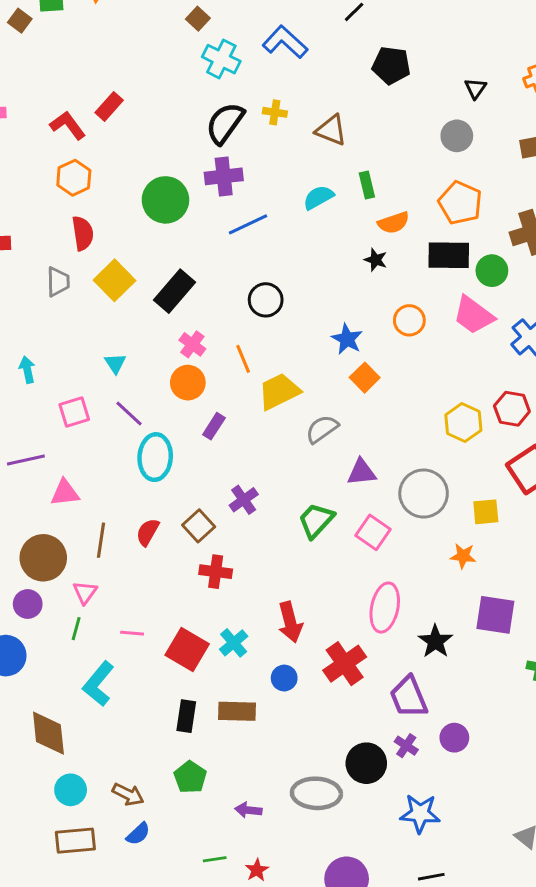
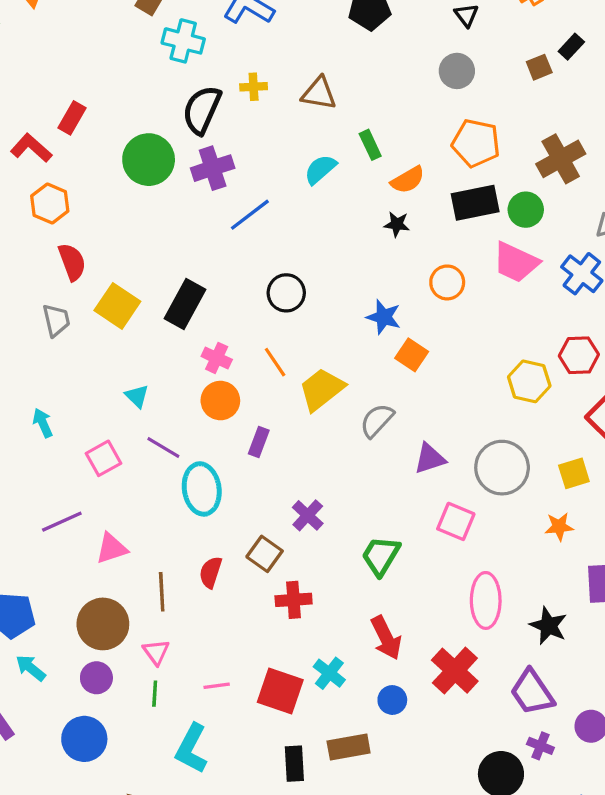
green circle: (165, 200) -> (149, 160), moved
green trapezoid: (316, 520) -> (381, 556), moved

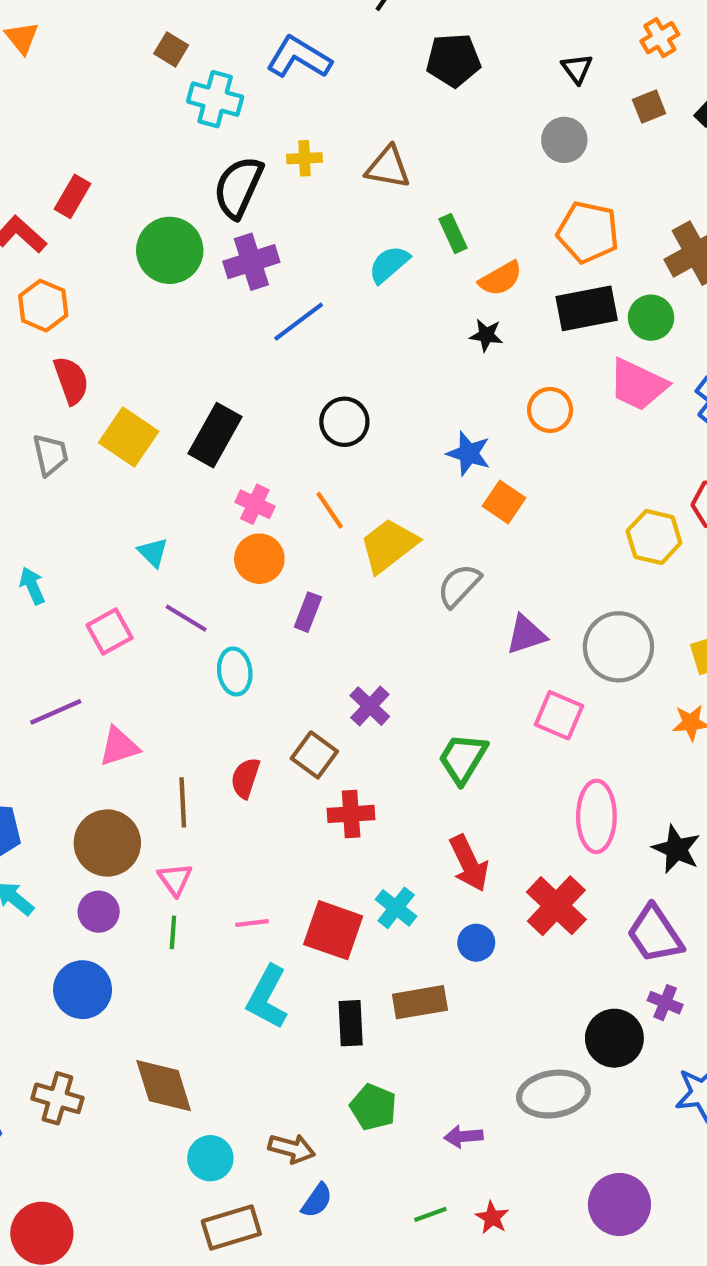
brown square: (539, 67) -> (649, 107), moved
cyan ellipse: (202, 489) -> (235, 671), size x0.7
cyan L-shape: (191, 749) -> (267, 997), moved

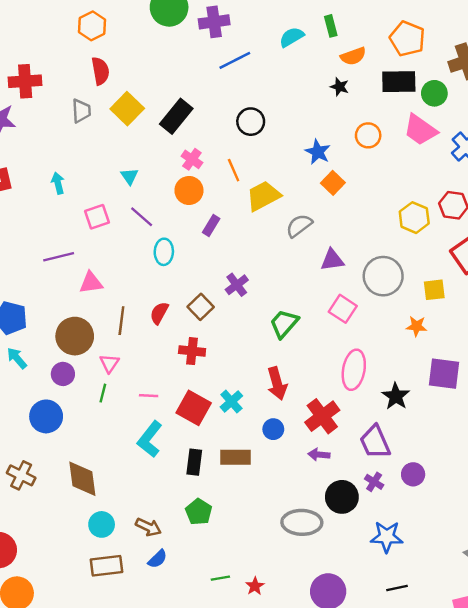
red cross: (351, 814) -> (192, 351), moved
purple arrow: (463, 1136) -> (319, 455), moved

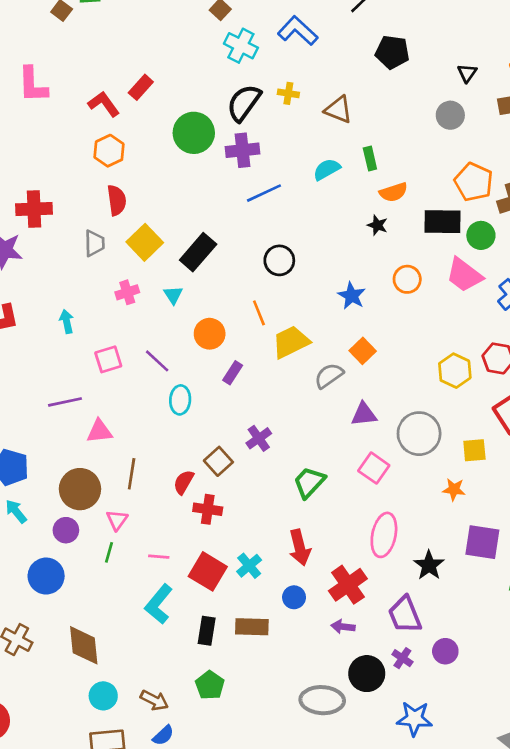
orange pentagon: (407, 39) -> (474, 182), moved
pink cross: (192, 159) -> (127, 292), moved, turned 35
cyan triangle: (129, 176) -> (173, 295), moved
orange square: (333, 183) -> (363, 351), moved
red semicircle: (159, 313) -> (184, 482), moved

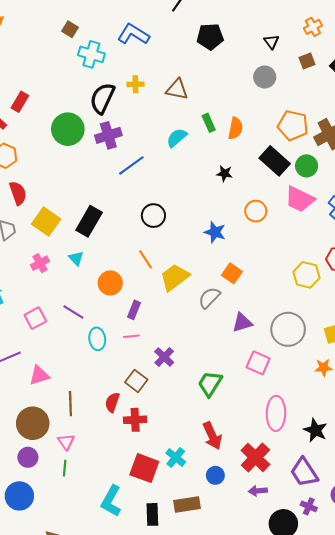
orange semicircle: (393, 192) -> (235, 128), moved, turned -50
black rectangle: (443, 222) -> (275, 161), turned 52
pink line: (159, 557) -> (132, 336), moved

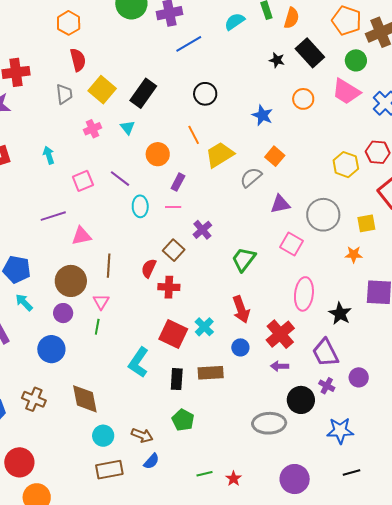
black rectangle: (275, 161) -> (310, 53), moved

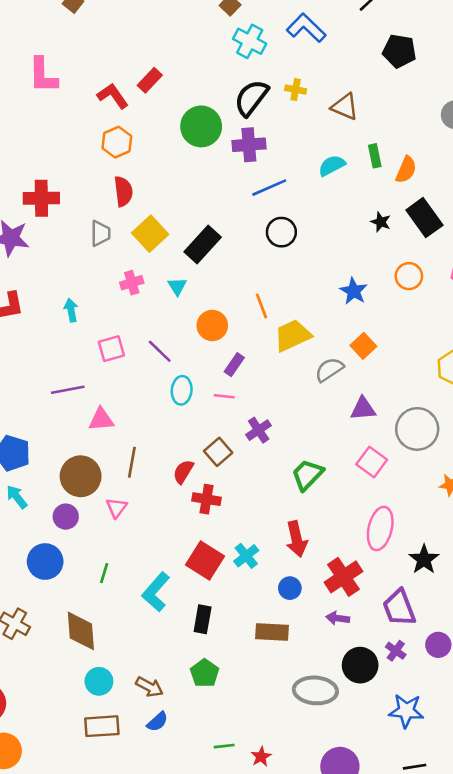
black circle: (205, 94) -> (281, 232), moved
green line: (97, 327) -> (104, 573), moved
brown rectangle: (211, 373) -> (272, 632), moved

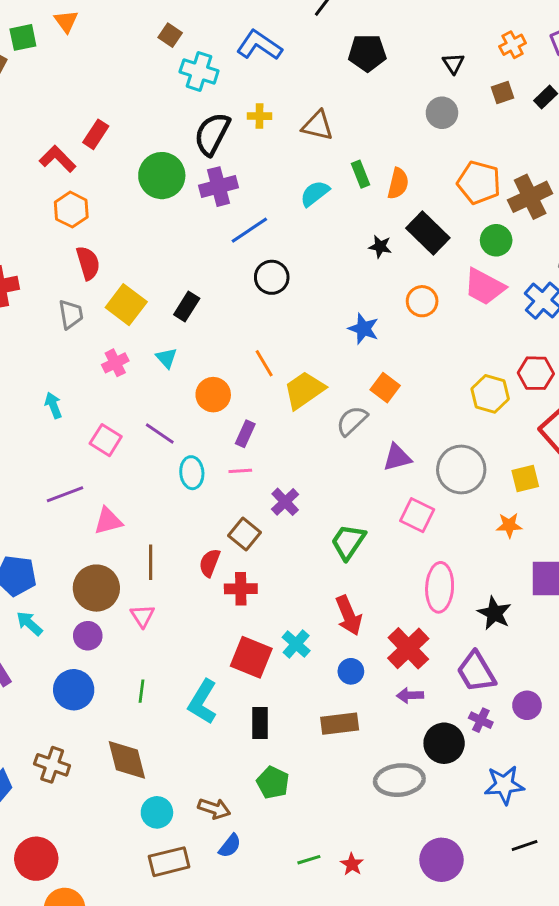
black rectangle: (203, 245) -> (187, 307), size x0.7
pink square: (111, 349) -> (106, 440), turned -32

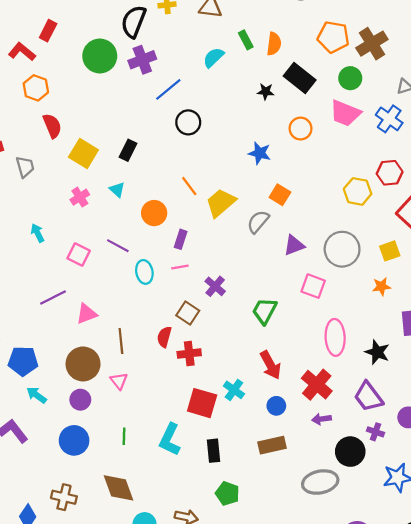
gray trapezoid: (71, 314) -> (25, 167), moved

